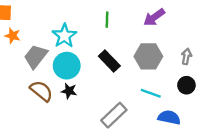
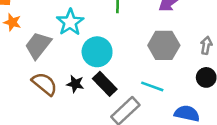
black rectangle: (109, 61) -> (105, 84), moved
cyan circle: (67, 66) -> (97, 52), moved
cyan line: (151, 93) -> (152, 86), moved

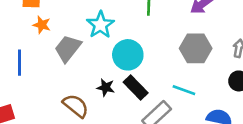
brown semicircle: (44, 84) -> (76, 106), moved

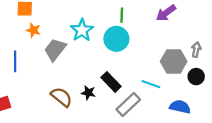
gray hexagon: (196, 48) -> (174, 61), moved
cyan circle: (128, 55) -> (116, 39), moved
black star: (106, 87) -> (88, 93), moved

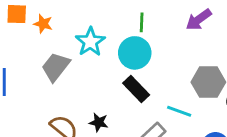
orange star: (33, 30) -> (43, 24), moved
black rectangle: (111, 82) -> (136, 89), moved

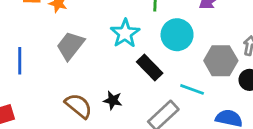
cyan star: (90, 42) -> (125, 33), moved
cyan circle: (135, 53) -> (177, 35), moved

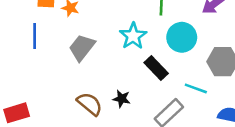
blue line: (20, 61) -> (35, 36), moved

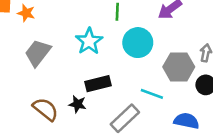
black rectangle: (156, 68) -> (98, 84), moved, turned -60

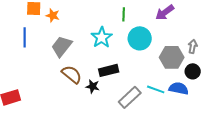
cyan line: (152, 94) -> (156, 89), moved
brown semicircle: (45, 109) -> (72, 74), moved
blue semicircle: (187, 121) -> (179, 88), moved

